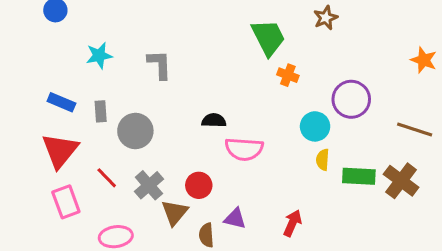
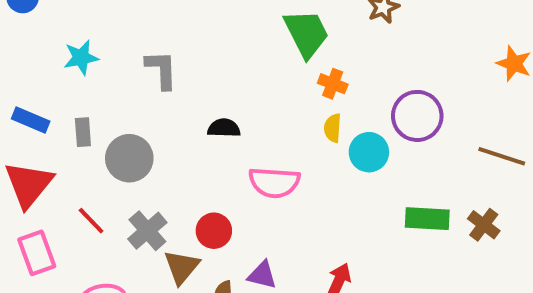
black semicircle: (214, 120) -> (224, 128), moved
yellow semicircle: (323, 160) -> (333, 128), moved
brown cross: (401, 181) -> (484, 225), size x0.7

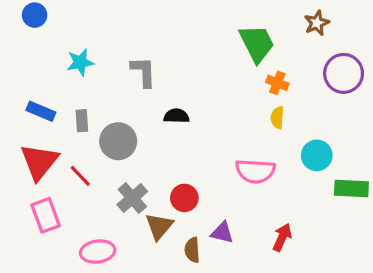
purple circle: (417, 116) -> (344, 73), moved
black semicircle: (224, 128) -> (176, 116), moved
cyan circle: (369, 152) -> (317, 155), moved
pink semicircle: (274, 182) -> (255, 171), moved
red line: (91, 221) -> (80, 176), moved

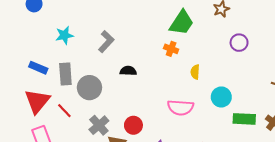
green trapezoid: (257, 43) -> (182, 23), turned 60
gray L-shape: (143, 72) -> (106, 42), turned 45
purple circle: (344, 73) -> (239, 43), size x0.7
orange cross: (277, 83) -> (171, 49), moved
gray rectangle: (82, 121) -> (65, 74), size x1.5

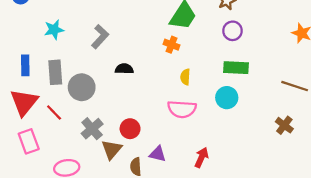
purple circle: (239, 43) -> (233, 31), moved
blue rectangle: (38, 68) -> (25, 65), turned 66
yellow semicircle: (195, 72) -> (185, 77), moved
green rectangle: (244, 119) -> (236, 68), moved

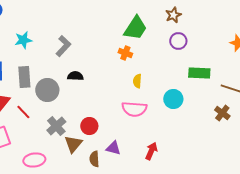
green rectangle: (236, 68) -> (199, 73), moved
black semicircle: (124, 69) -> (75, 76), moved
brown cross: (284, 125) -> (222, 113), moved

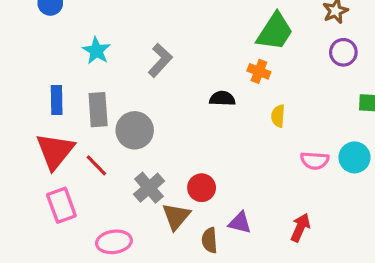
cyan star: (23, 40) -> (96, 51), turned -30
black semicircle: (75, 76) -> (222, 98), moved
cyan circle: (173, 99) -> (354, 157), moved
pink semicircle: (134, 109) -> (315, 161), moved, size x0.7

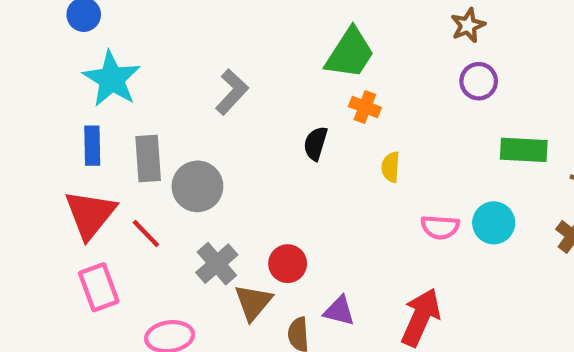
green trapezoid: (275, 32) -> (350, 53), moved
cyan star: (96, 51) -> (112, 79), moved, size x1.5
black semicircle: (222, 98) -> (316, 143), turned -75
red arrow: (300, 228) -> (421, 317), size x1.5

